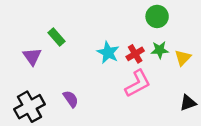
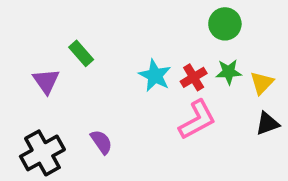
black triangle: (188, 103) -> (267, 123), moved

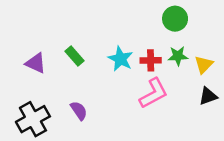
green rectangle: (81, 53) -> (75, 56), moved
red cross: (194, 77) -> (151, 60), turned 30
purple triangle: (46, 81) -> (36, 63), turned -30

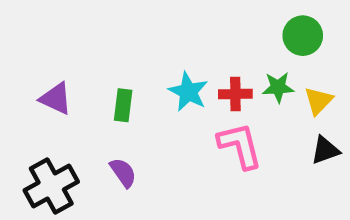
green circle: (175, 19) -> (303, 36), moved
green rectangle: (75, 56) -> (123, 105), moved, turned 48
pink L-shape: (153, 93) -> (240, 146), turned -76

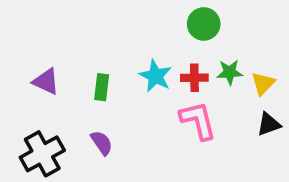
green circle: (303, 36) -> (204, 24), moved

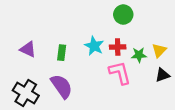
green star: (230, 72) -> (139, 55), moved
purple semicircle: (102, 143) -> (62, 86), size x1.6
black cross: (42, 154) -> (26, 93), turned -30

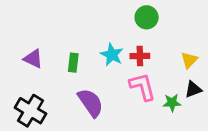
green star: (139, 55) -> (172, 103), moved
purple semicircle: (62, 86) -> (91, 103), moved

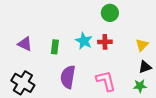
pink L-shape: (143, 87) -> (106, 81), moved
purple semicircle: (91, 103) -> (68, 77), turned -135
green star: (172, 103) -> (140, 86), moved

